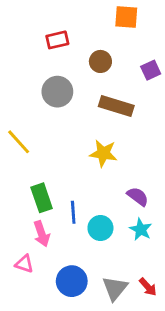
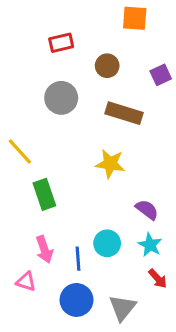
green rectangle: (42, 198) -> (44, 194), moved
blue line: (73, 212) -> (78, 259), moved
red arrow: (148, 287) -> (158, 279), moved

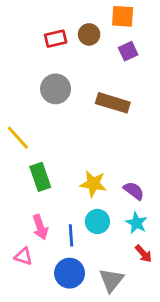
brown circle: (107, 66) -> (89, 34), moved
purple square: (161, 75) -> (128, 51), moved
yellow star: (110, 164) -> (93, 184), moved

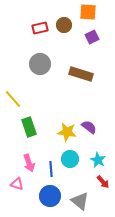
purple semicircle: (134, 191) -> (89, 127), moved
gray triangle: (111, 280) -> (80, 201), turned -30

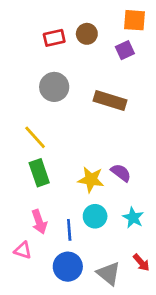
orange square: (88, 12) -> (134, 20), moved
yellow line: (13, 99) -> (35, 137), moved
red arrow: (103, 182) -> (141, 263), moved

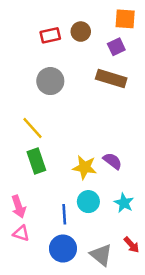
brown rectangle: (110, 101) -> (111, 78), moved
pink arrow: (39, 222) -> (19, 207), moved

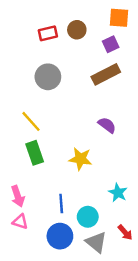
brown rectangle: (111, 78) -> (106, 74), turned -44
purple semicircle: (112, 161) -> (107, 125), moved
cyan circle: (88, 202) -> (88, 217), moved

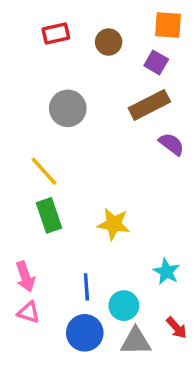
red rectangle: (48, 33) -> (56, 34), moved
purple square: (111, 44) -> (156, 62), turned -35
purple semicircle: (107, 125) -> (171, 144), moved
gray triangle: (96, 242) -> (136, 341), turned -40

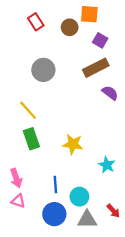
orange square: (168, 25) -> (89, 14), moved
red rectangle: (56, 34) -> (36, 22), turned 70
cyan star: (166, 272) -> (107, 165), moved

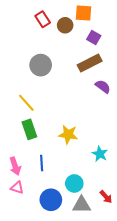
red rectangle: (36, 22) -> (43, 19), moved
blue line: (55, 185) -> (42, 163), moved

